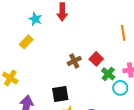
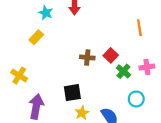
brown cross: (74, 61) -> (87, 57), turned 32
cyan circle: (120, 88) -> (136, 99), moved

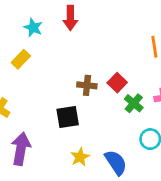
black square: (72, 93) -> (68, 117), moved

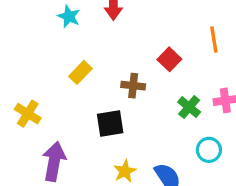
yellow rectangle: (21, 59) -> (80, 72), moved
red square: (117, 83) -> (169, 59), moved

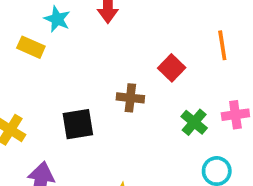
yellow rectangle: (80, 72) -> (31, 47), moved, turned 70
black square: (110, 123) -> (78, 124), moved

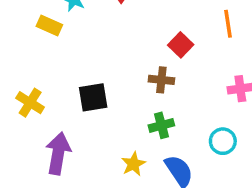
brown cross: (130, 98) -> (161, 80), moved
green cross: (194, 122) -> (161, 125), moved, turned 35

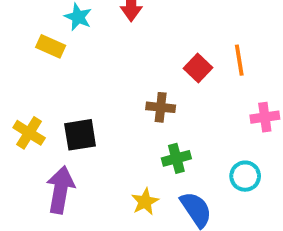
orange line: (228, 24) -> (239, 60), moved
brown cross: (161, 80) -> (161, 107), moved
black square: (93, 97) -> (80, 135), moved

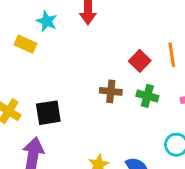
green cross: (176, 158) -> (147, 96), moved, turned 30

